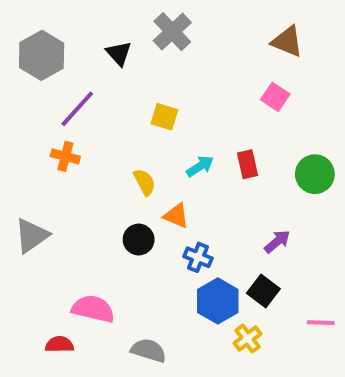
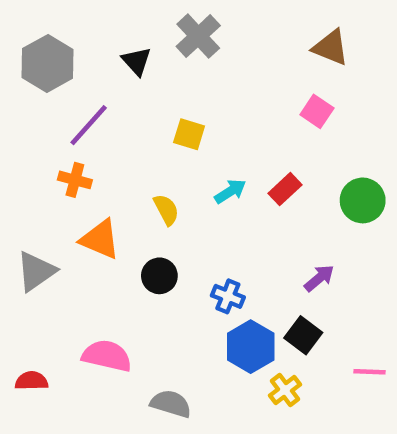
red rectangle: (248, 164) -> (285, 189), turned 60
orange triangle: (176, 216) -> (100, 239), moved, size x1.4
red semicircle: (59, 344) -> (32, 381), moved

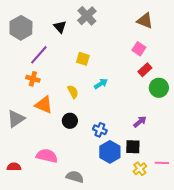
red rectangle: (285, 189) -> (145, 70), moved
black square: (303, 335) -> (133, 147), turned -35
yellow cross: (285, 390) -> (140, 169), moved

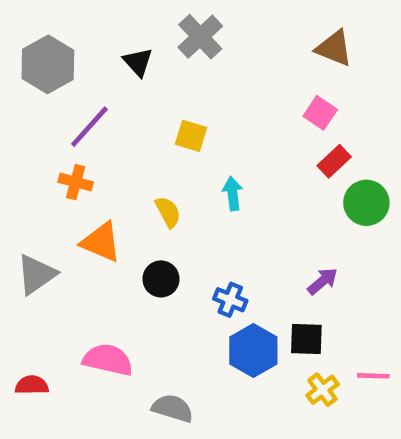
cyan arrow: (101, 84) -> (233, 194), turned -64

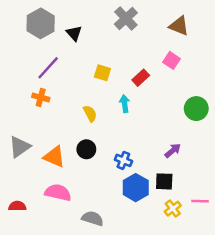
gray cross: (200, 37) -> (126, 18), moved
gray hexagon: (48, 64) -> (41, 23), moved
red rectangle: (334, 161) -> (141, 78), moved
orange triangle: (101, 242) -> (54, 157), moved

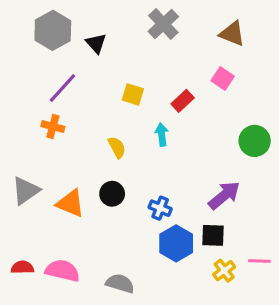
purple arrow: (173, 151) -> (224, 195), size x1.5
pink semicircle: (58, 193) -> (62, 271), moved

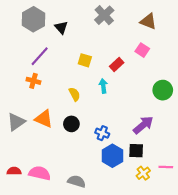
orange triangle: (70, 203) -> (44, 119), moved

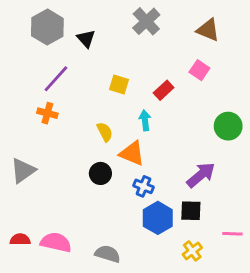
orange triangle: (44, 119) -> (132, 153), moved
yellow cross: (143, 173) -> (192, 251), moved

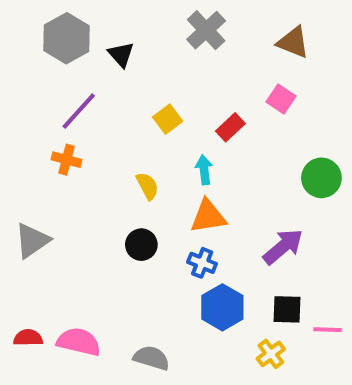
yellow square: (119, 84) -> (168, 119), turned 36
orange triangle: (132, 153) -> (208, 216), moved, turned -32
black square: (191, 211) -> (287, 309), moved

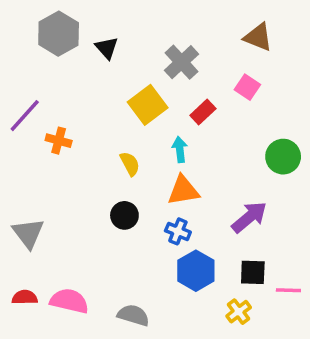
gray cross: (206, 30) -> (182, 62), moved
purple line: (79, 111) -> (25, 116), moved
yellow square: (168, 119) -> (148, 105), size x1.5
gray triangle: (32, 241) -> (28, 233), moved, turned -32

